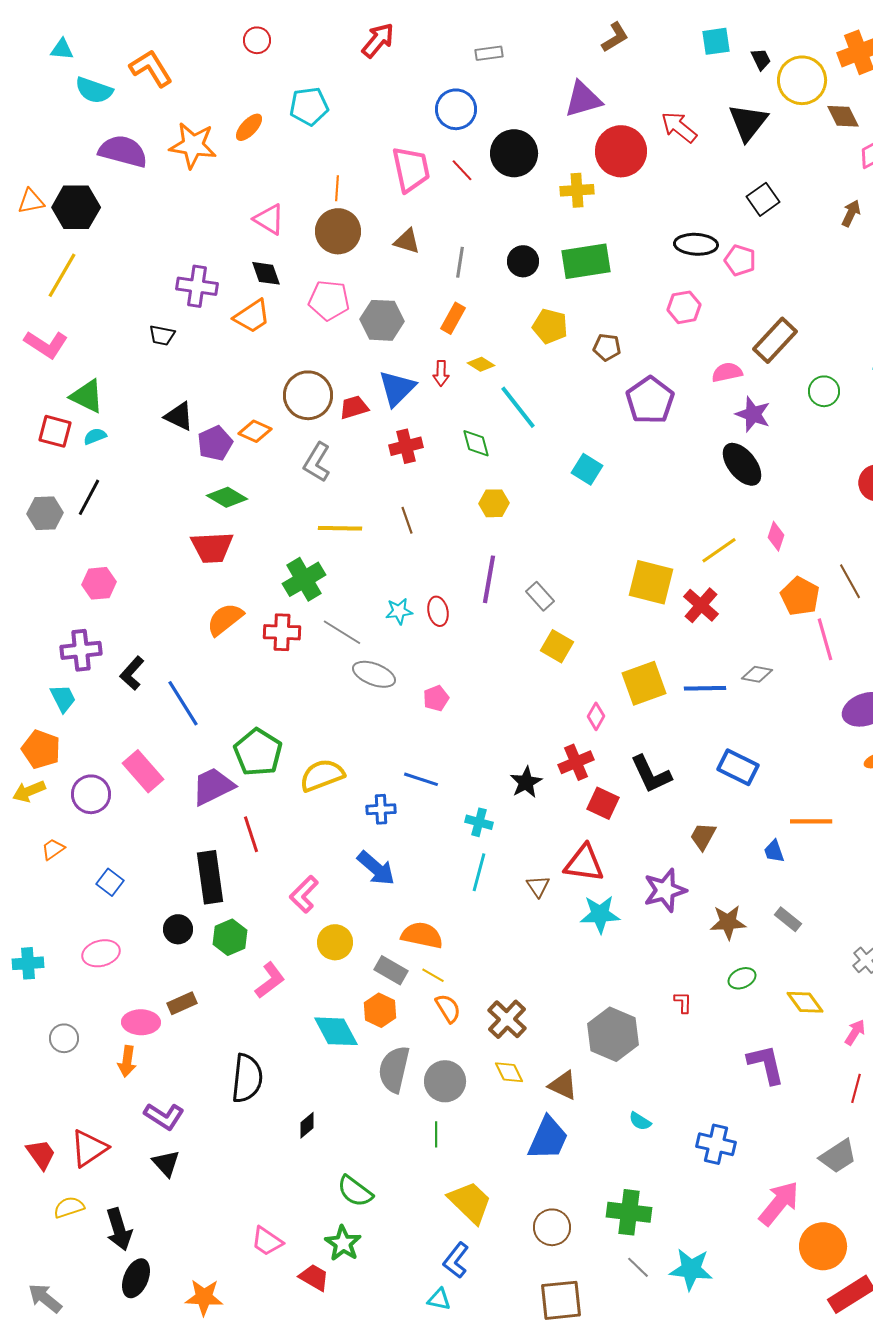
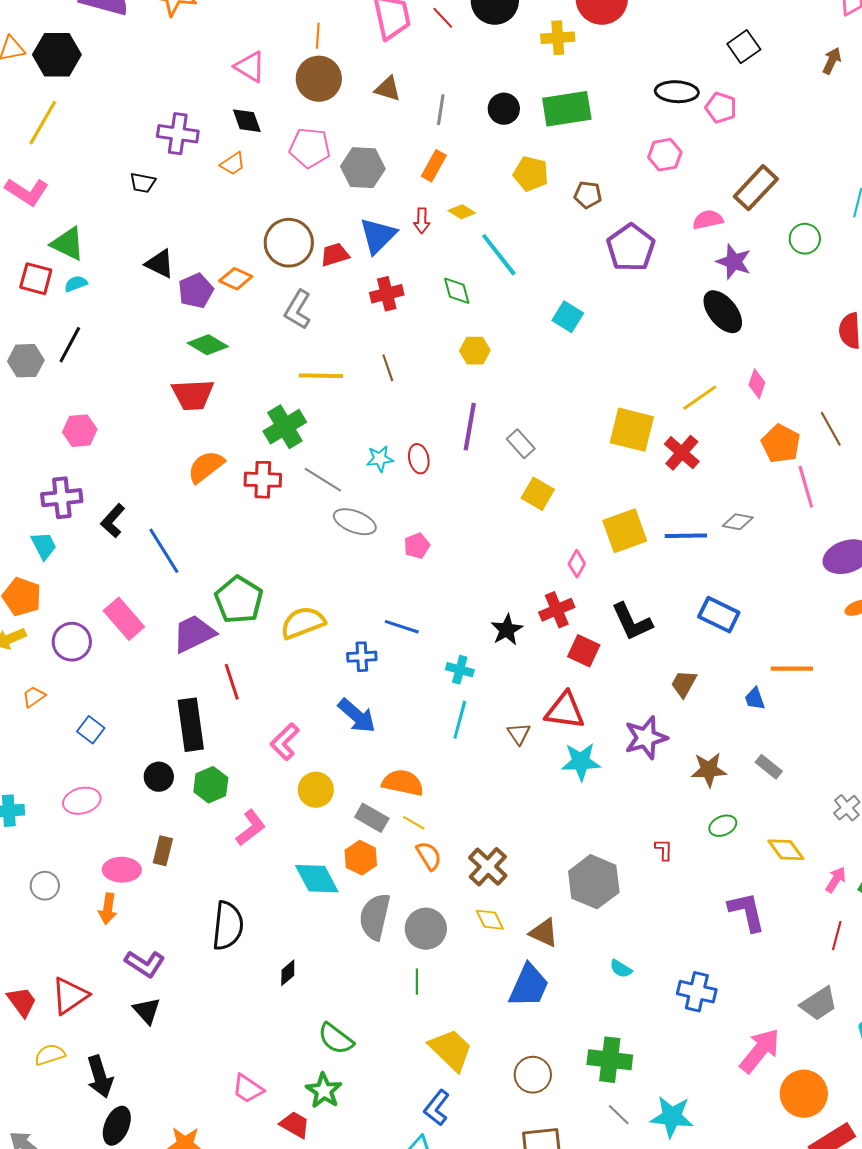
orange trapezoid: (252, 316) -> (233, 164), size x0.7
brown rectangle: (182, 1003) -> (163, 851), turned -52

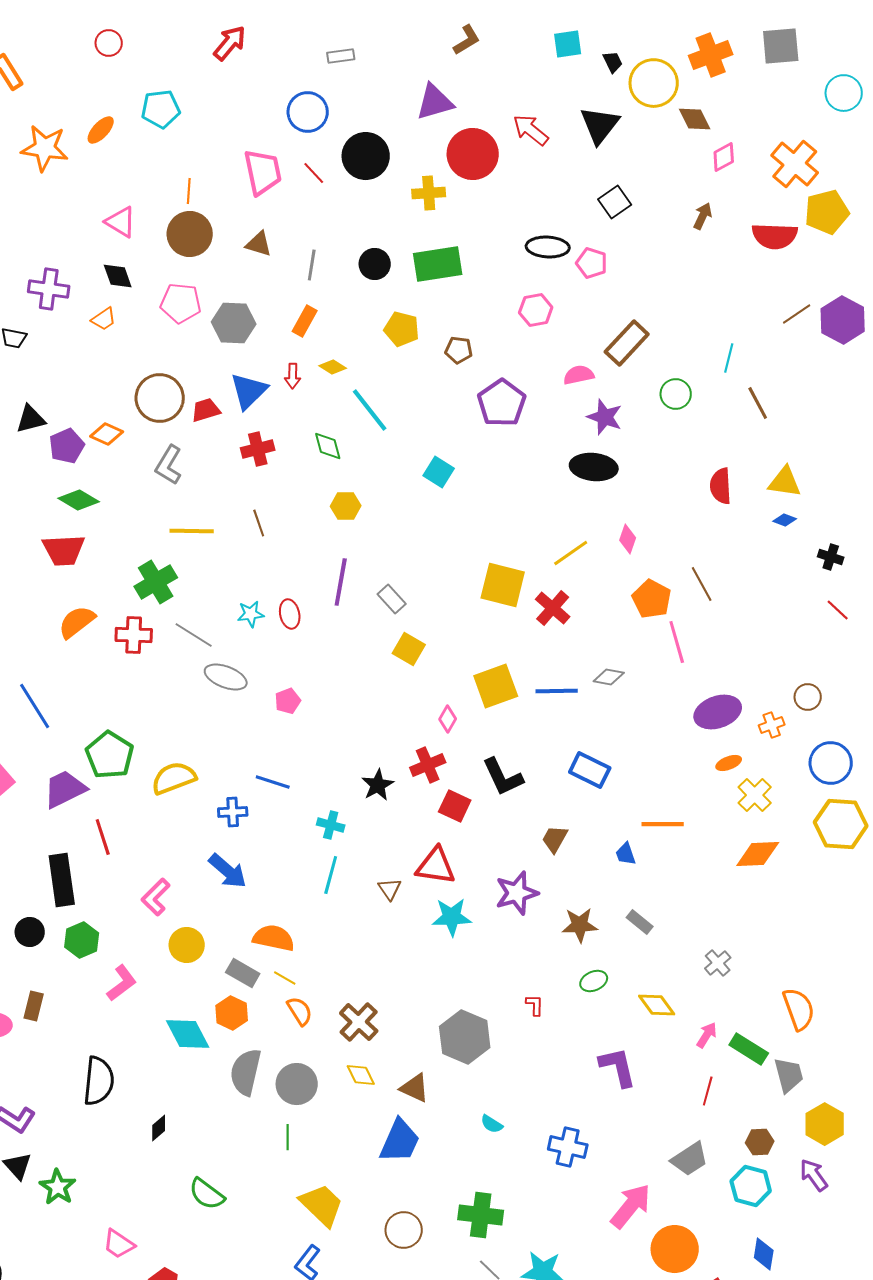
black triangle: (160, 264) -> (31, 419), turned -40
black ellipse: (723, 312) -> (594, 467), turned -45
green star: (324, 1091) -> (58, 1187), moved

